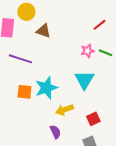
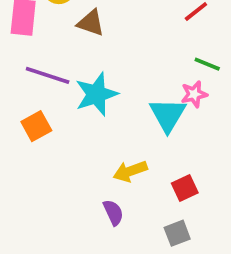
pink star: (87, 51) -> (194, 94), moved
cyan star: (46, 88) -> (96, 94), moved
orange square: (24, 92) -> (36, 126), moved, turned -35

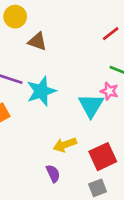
pink star: (194, 94) -> (109, 91), turned 30
red square: (185, 188) -> (103, 157), size x1.5

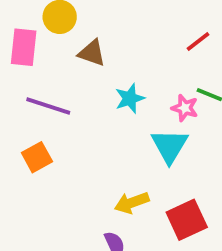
cyan star: (41, 91) -> (130, 98), moved, size x0.7
pink star: (109, 91) -> (185, 108), moved

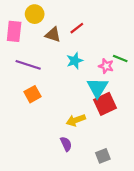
red line: (198, 42) -> (77, 28), moved
orange square: (37, 157) -> (32, 94), moved
red square: (187, 220) -> (105, 104), moved

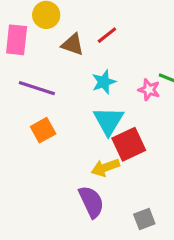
cyan triangle: (97, 88) -> (108, 121), moved
red square: (105, 104) -> (129, 144), moved
purple semicircle: (66, 144) -> (91, 202), size x1.5

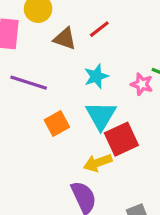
orange square: (43, 130) -> (57, 123), moved

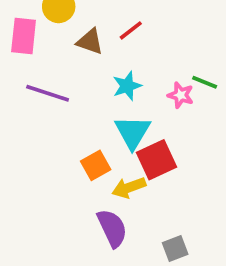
orange square: (57, 123) -> (96, 165), moved

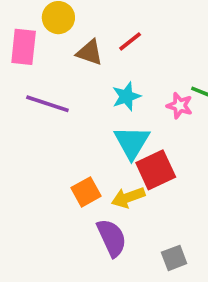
orange square: (96, 165) -> (86, 192), moved

